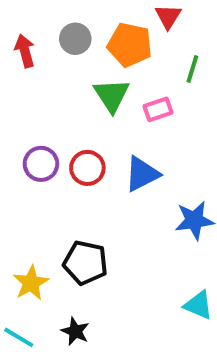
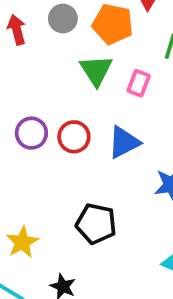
pink rectangle: (158, 109) -> (139, 83), turned -50
black pentagon: (85, 263) -> (96, 224), moved

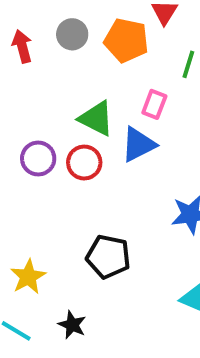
green triangle: (96, 70) -> (96, 118), moved, turned -30
blue triangle: (124, 142) -> (138, 144), moved

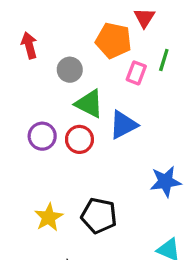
gray circle: (72, 34) -> (70, 70), moved
pink rectangle: (154, 104) -> (136, 73), moved
yellow star: (28, 277) -> (49, 217), moved

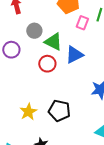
gray circle: (70, 70) -> (34, 31), moved
purple circle: (42, 136) -> (11, 50), moved

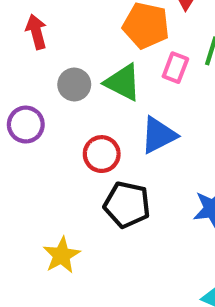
green triangle: (53, 42) -> (123, 82), moved
black pentagon: (59, 111) -> (127, 205), moved

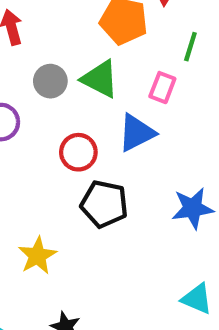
pink rectangle: (175, 68) -> (162, 88), moved

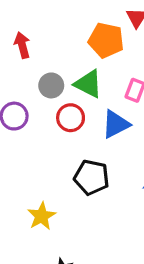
red circle: (78, 152) -> (71, 118), moved

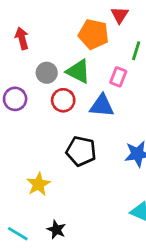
blue triangle: (116, 124) -> (102, 106), turned 32

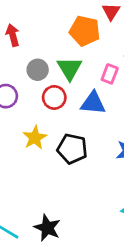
green triangle: (78, 71) -> (69, 68), turned 32
yellow star: (38, 184) -> (35, 138), moved
black star: (56, 230) -> (47, 228), size x1.4

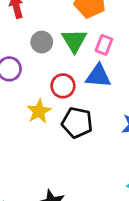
pink rectangle: (110, 74) -> (104, 45), moved
red circle: (54, 97) -> (63, 86), moved

